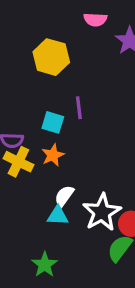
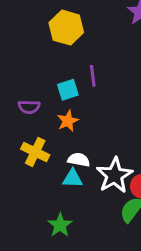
cyan square: (53, 122) -> (68, 90), turned -35
yellow cross: (18, 162) -> (35, 152), moved
white semicircle: (64, 196) -> (79, 160), turned 65

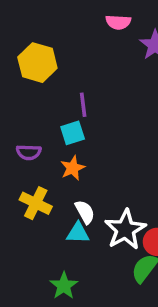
yellow hexagon: (66, 28) -> (37, 63), moved
purple line: (93, 76) -> (83, 105), moved
white semicircle: (79, 160) -> (85, 212), turned 50

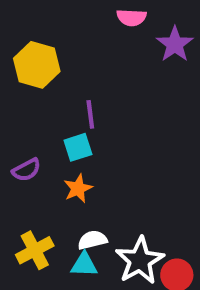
purple semicircle: (29, 152) -> (26, 170), turned -30
yellow cross: (36, 203) -> (35, 250), moved, turned 36
white semicircle: (85, 212) -> (92, 240), turned -75

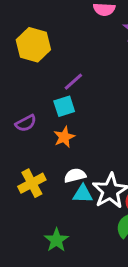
purple line: (90, 114) -> (73, 82), turned 55
cyan triangle: (84, 265) -> (83, 194), moved

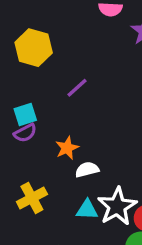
cyan square: (64, 106) -> (25, 114), moved
white semicircle: (75, 175) -> (87, 170), moved

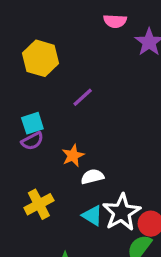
cyan triangle: (87, 210) -> (92, 216), turned 30

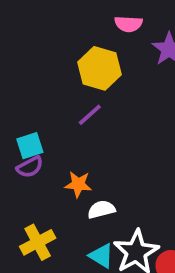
yellow hexagon: (41, 58) -> (99, 68), moved
orange star: (73, 156) -> (78, 184), turned 30

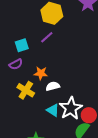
cyan square: (30, 146) -> (22, 45), moved
yellow cross: (38, 242) -> (26, 90), moved, turned -30

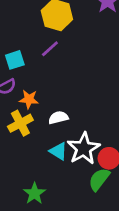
orange star: (41, 73) -> (29, 99), moved
yellow cross: (26, 90) -> (20, 123), turned 30

